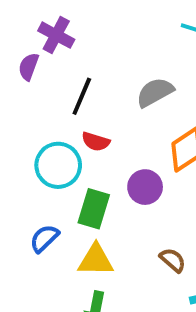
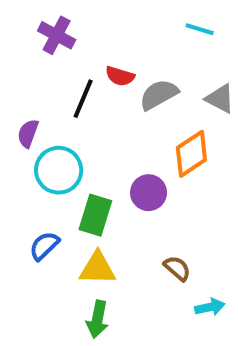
purple semicircle: (29, 67) -> (28, 133), moved
red semicircle: (96, 142) -> (120, 76), moved

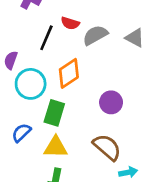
orange diamond: (191, 154) -> (69, 73), moved
purple circle: (149, 193) -> (111, 102), moved
brown semicircle: (177, 268) -> (107, 147), size x1.6

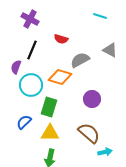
gray semicircle: (95, 35) -> (80, 60), moved
black line: (46, 38) -> (32, 50), moved
orange diamond: (69, 73) -> (60, 77), turned 50

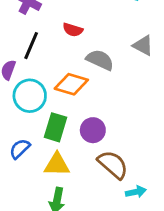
gray semicircle: (80, 60) -> (100, 60), turned 54
purple circle: (92, 99) -> (93, 130), moved

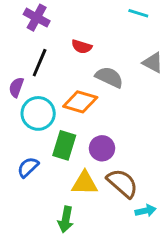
yellow triangle: (57, 165) -> (85, 183), moved

